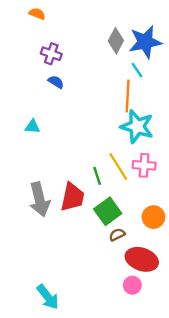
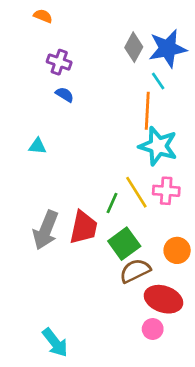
green line: (97, 176) -> (112, 203), turned 42
gray arrow: (40, 199) -> (46, 230), turned 36
brown semicircle: (117, 235) -> (135, 271), size x1.6

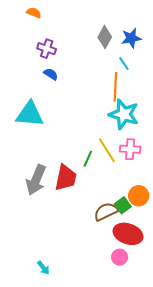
blue star: (168, 49) -> (131, 38), size x0.7
cyan triangle: (37, 146) -> (30, 114), size x2.0
green square: (124, 244) -> (123, 205), moved, size x0.7
cyan arrow: (55, 343) -> (43, 268), size x0.6

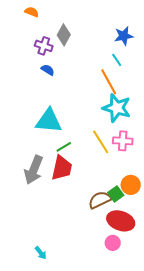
gray diamond: (105, 37) -> (64, 35), moved
orange line: (115, 87) -> (109, 82), turned -32
cyan triangle: (30, 114) -> (49, 121), moved
green line: (88, 159) -> (64, 147), moved, turned 35

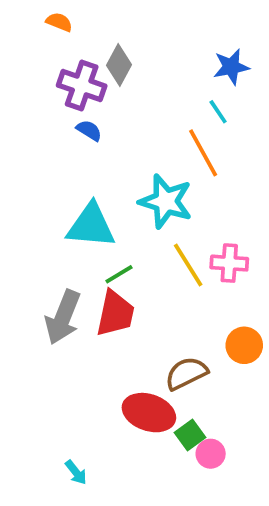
purple cross: (44, 46) -> (82, 86), size x1.4
cyan star: (117, 108) -> (166, 201), moved
green square: (116, 194) -> (190, 435), moved
red ellipse: (121, 221) -> (149, 413), moved

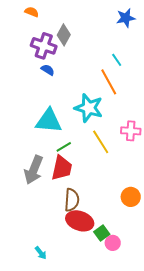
blue star: (231, 67) -> (126, 18), moved
pink cross: (229, 263) -> (131, 131), moved
orange circle: (244, 345) -> (131, 197), moved
brown semicircle: (186, 373) -> (72, 200), moved, turned 120

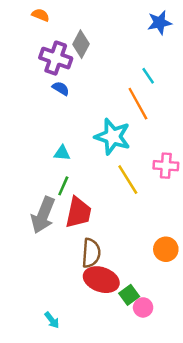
cyan triangle: (49, 121) -> (62, 153), size x0.5
green line: (64, 147) -> (63, 186), moved, turned -35

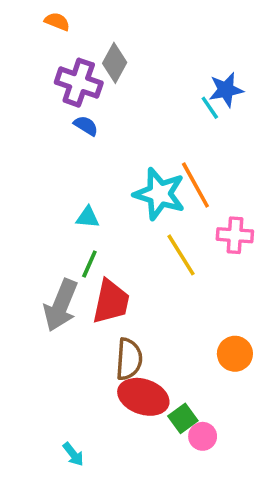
blue star: (159, 23) -> (226, 90), moved
orange line: (138, 104) -> (195, 185), moved

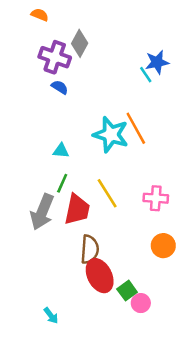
pink cross: (235, 235) -> (156, 198), moved
yellow line: (181, 255) -> (107, 193), moved
red ellipse: (143, 397) -> (100, 276), turned 44

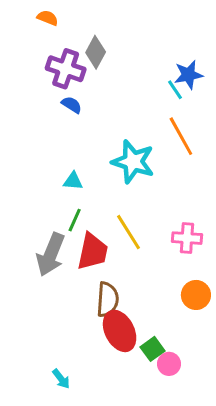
orange line: (136, 128) -> (181, 136), moved

